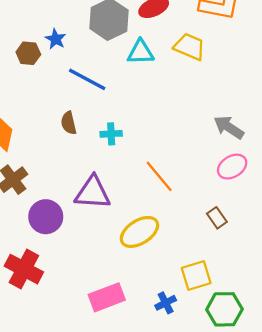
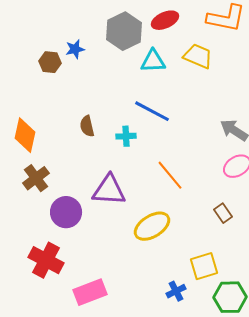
blue star: (56, 39) -> (75, 49), turned 30
blue line: (87, 79) -> (152, 111), moved
pink rectangle: (107, 297) -> (90, 292), moved

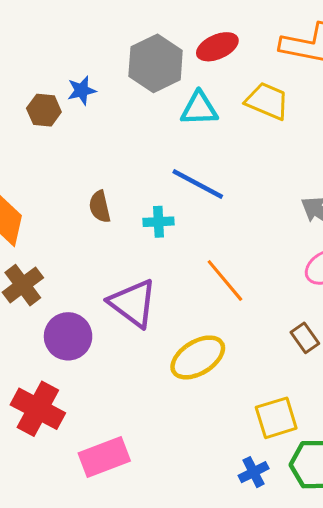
purple triangle: (109, 190) -> (133, 303), turned 33
blue cross: (176, 291) -> (254, 472), moved

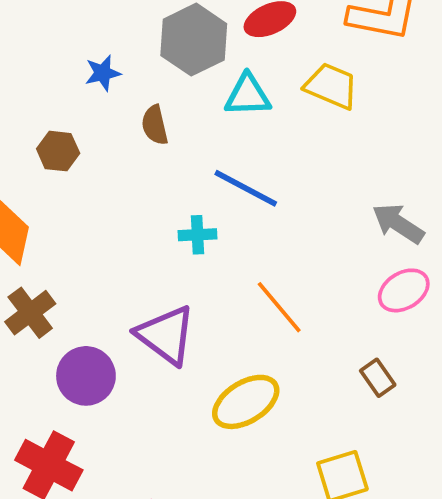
brown hexagon: (44, 110) -> (58, 151), moved
brown semicircle: (100, 207) -> (155, 125), moved

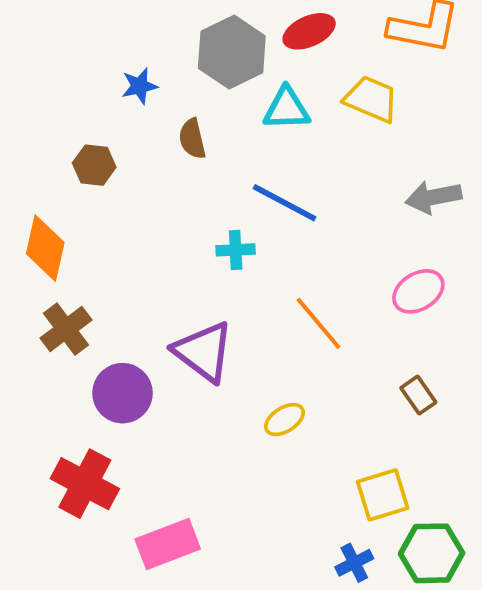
gray arrow: (398, 224) -> (433, 197), moved, turned -44
pink ellipse: (404, 290) -> (418, 291), moved
yellow ellipse: (246, 402) -> (285, 420), size x0.6

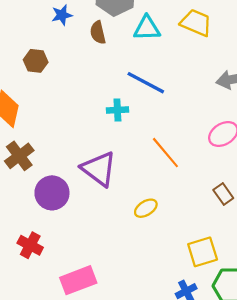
brown semicircle: (192, 139) -> (98, 33), moved
red cross: (85, 484) -> (30, 245), size x0.7

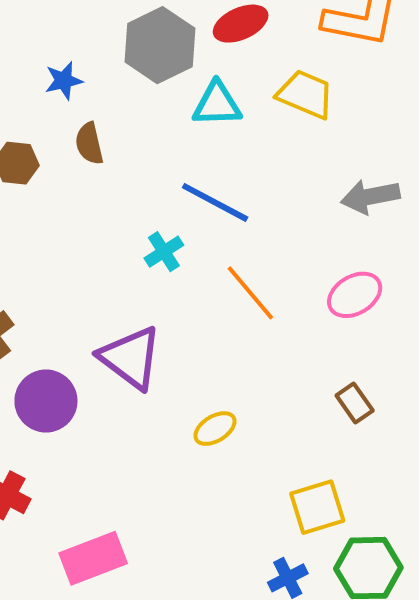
brown semicircle: (98, 33) -> (89, 143), moved
cyan cross: (117, 110) -> (164, 252), turned -30
orange line: (165, 153) -> (250, 293), moved

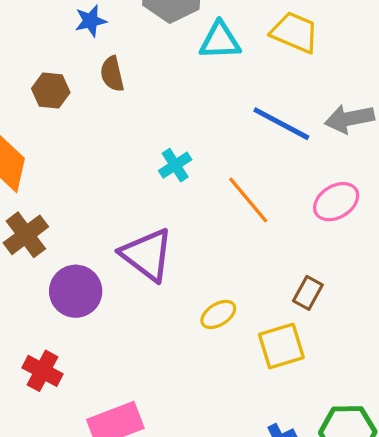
blue line: (215, 202) -> (281, 124), moved
brown rectangle: (355, 403) -> (308, 293), moved, turned 64
yellow square: (317, 507) -> (281, 346), moved

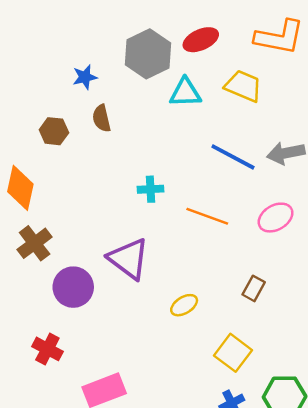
cyan cross: (175, 165) -> (151, 189), turned 30
orange line: (248, 200) -> (207, 216), turned -30
yellow square: (281, 346) -> (233, 353), moved, turned -36

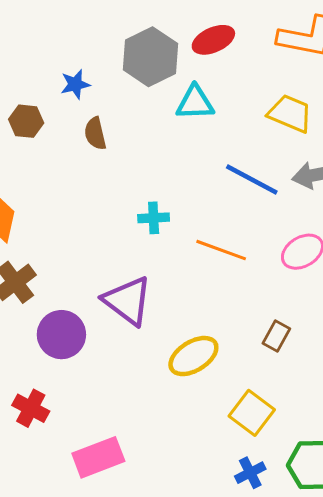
yellow trapezoid: (243, 86) -> (290, 113), moved
brown hexagon: (54, 131) -> (26, 121), moved
yellow ellipse: (184, 305) -> (193, 356), size x1.5

